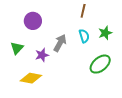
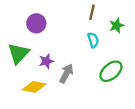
green star: (105, 33) -> (117, 26), moved
gray arrow: (60, 43) -> (66, 73), moved
green triangle: (17, 48) -> (18, 53), size x1.5

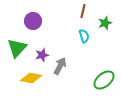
green ellipse: (111, 71) -> (104, 80), moved

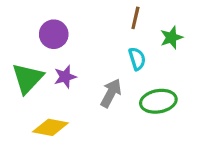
purple star: (42, 55) -> (65, 77), moved
gray arrow: (60, 66) -> (111, 93), moved
green ellipse: (104, 80) -> (158, 101), moved, turned 30

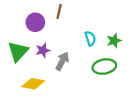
brown line: (135, 18) -> (59, 12), moved
green star: (171, 37) -> (114, 41), moved
gray arrow: (111, 93) -> (62, 61), moved

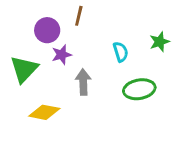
green star: (114, 41) -> (160, 42), moved
purple star: (43, 50) -> (62, 55), moved
gray arrow: (62, 61) -> (83, 82), turned -30

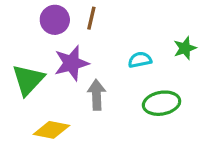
purple circle: (47, 30) -> (55, 20), moved
cyan semicircle: (121, 52) -> (140, 60), turned -84
purple star: (62, 55) -> (71, 63), size x1.5

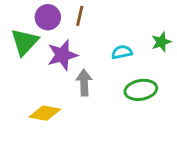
green triangle: (28, 80) -> (25, 42), moved

